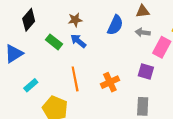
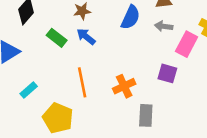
gray rectangle: (143, 106) -> (146, 115), moved

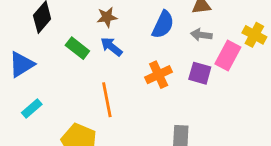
purple square: (167, 73) -> (200, 73), moved
orange cross: (124, 86) -> (159, 75), moved
cyan rectangle: (29, 90) -> (32, 109), moved

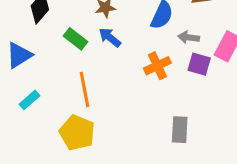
gray arrow: (201, 35) -> (189, 37), moved
orange line: (107, 100) -> (84, 89), moved

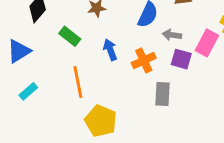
blue arrow: (110, 37) -> (110, 50), moved, turned 30
gray rectangle: (180, 130) -> (163, 94), moved
yellow pentagon: (77, 133) -> (101, 121), moved

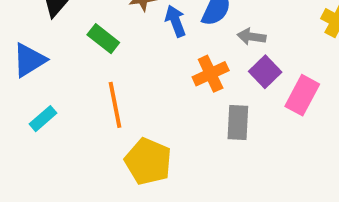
pink rectangle: (207, 43) -> (302, 95), moved
blue arrow: (110, 50) -> (175, 21), moved
purple square: (181, 59) -> (265, 72), turned 30

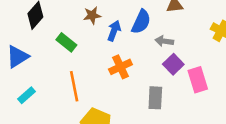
blue arrow: (175, 21) -> (114, 31), turned 42
orange cross: (211, 74) -> (120, 67), moved
pink rectangle: (302, 95) -> (198, 80), turned -45

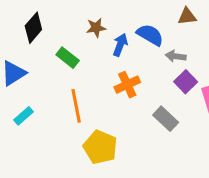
blue semicircle: (141, 22) -> (150, 35), turned -85
gray rectangle: (155, 98) -> (166, 119), turned -50

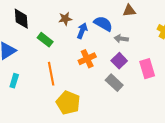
black diamond: (33, 28) -> (21, 19), turned -45
purple square: (186, 82) -> (119, 61), moved
cyan rectangle: (23, 116) -> (14, 81), turned -32

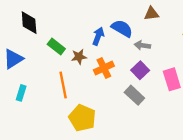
brown star: (65, 19) -> (79, 57), moved

